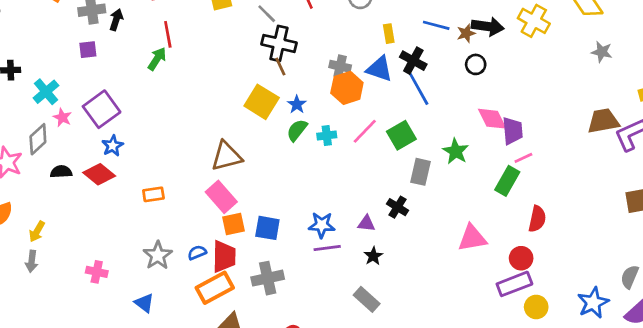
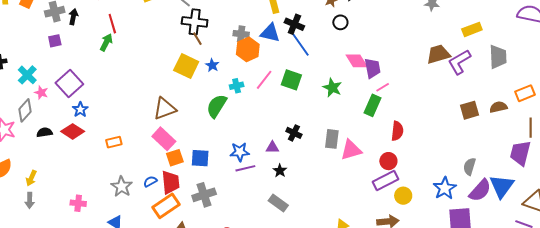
green semicircle: (297, 130) -> (217, 106), moved, size x1.4
green square: (401, 135) -> (291, 80), turned -35
gray rectangle: (420, 172) -> (332, 139), moved

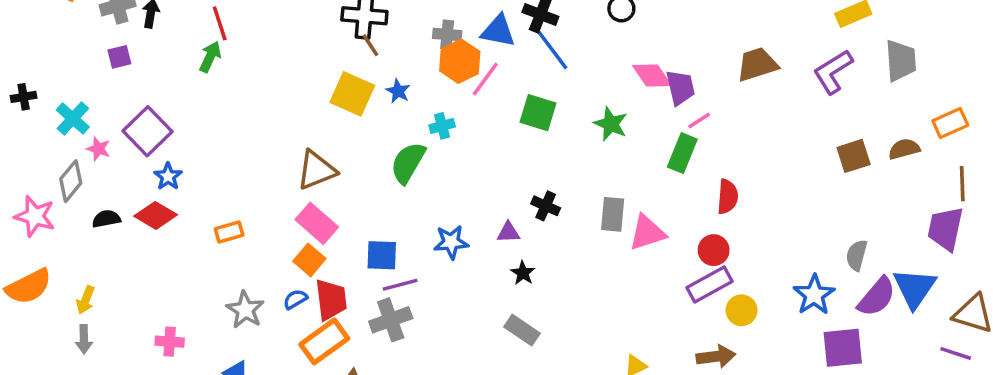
brown trapezoid: (438, 54) -> (757, 64), moved
pink line: (264, 80) -> (485, 79), moved
orange square: (175, 158) -> (309, 260), moved, turned -30
purple line: (245, 168) -> (400, 285), moved

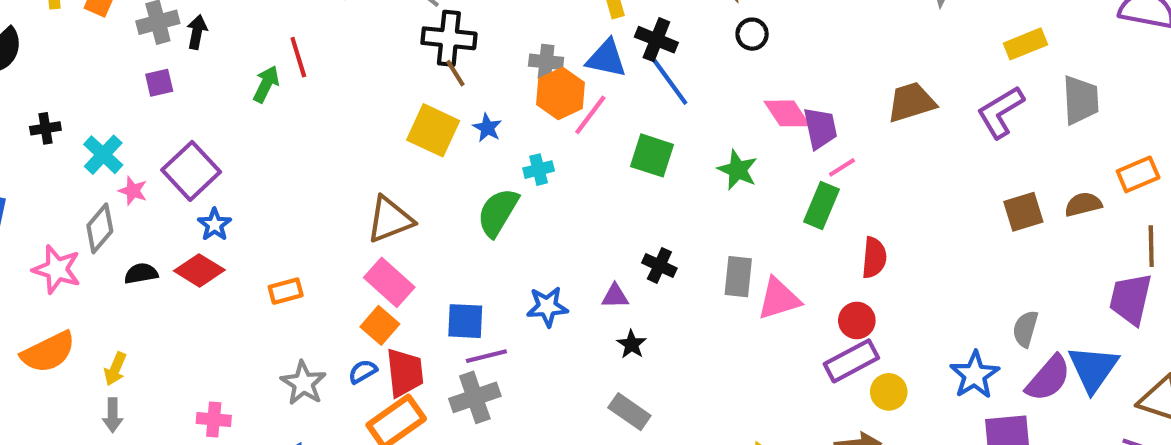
red line: (220, 23) -> (298, 57), moved

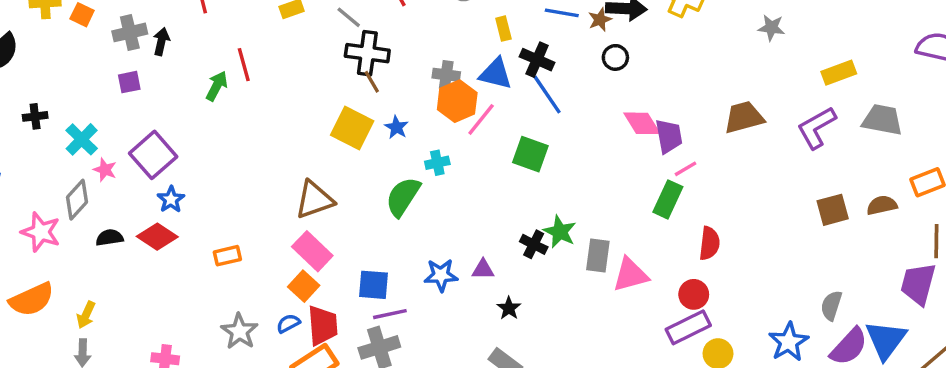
gray trapezoid: (1081, 100) -> (882, 120), turned -78
green star: (738, 170) -> (560, 232), moved
purple triangle: (615, 296) -> (483, 270), moved

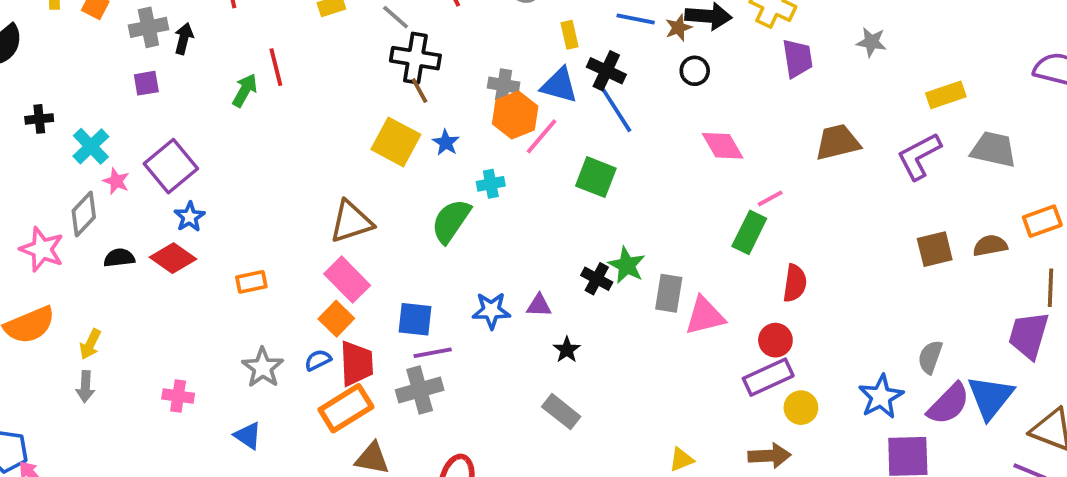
purple trapezoid: (669, 136) -> (798, 58), moved

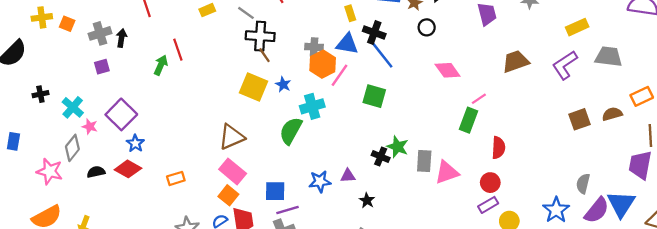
cyan cross: (491, 184) -> (312, 106), size x1.5
purple rectangle: (768, 377) -> (488, 205), size x0.7

